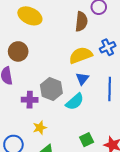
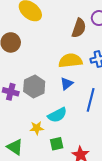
cyan semicircle: (75, 102) -> (57, 115), moved
yellow star: (40, 128) -> (37, 128), moved

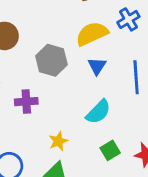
gray hexagon: (34, 86) -> (51, 60), moved
yellow star: (37, 128) -> (58, 141), moved

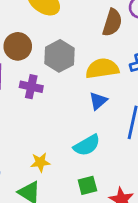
gray hexagon: (51, 60) -> (59, 56), moved
purple cross: (26, 102) -> (31, 87), moved

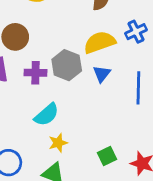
gray hexagon: (59, 56) -> (67, 65), moved
cyan semicircle: (87, 145) -> (47, 115), moved

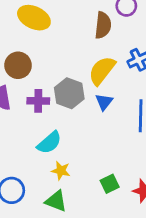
yellow semicircle: (100, 42) -> (102, 71), turned -32
yellow star: (58, 143) -> (61, 171), turned 30

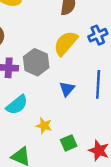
blue triangle: (104, 102) -> (67, 89), moved
yellow star: (61, 171) -> (44, 126), moved

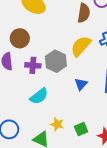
yellow star: (44, 126) -> (57, 124), moved

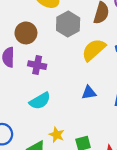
gray hexagon: (56, 61) -> (68, 24), moved
blue triangle: (81, 84) -> (89, 93), turned 32

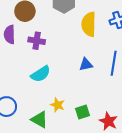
yellow semicircle: (94, 50) -> (89, 24), turned -45

